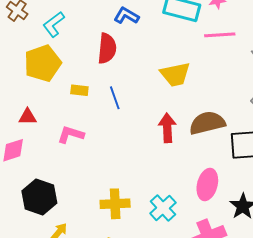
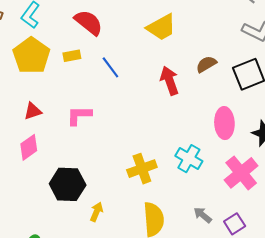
red semicircle: (107, 48) -> (89, 22), turned -40
yellow rectangle: (79, 90) -> (72, 56), moved
brown semicircle: (207, 123) -> (206, 64), size x0.6

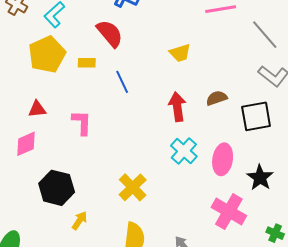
yellow trapezoid: (161, 27) -> (180, 53), size x0.7
pink L-shape: (79, 115) -> (82, 123), turned 80
cyan cross: (189, 159) -> (184, 151), moved
yellow cross: (142, 169) -> (133, 187), turned -36
pink cross: (241, 173) -> (229, 212), turned -32

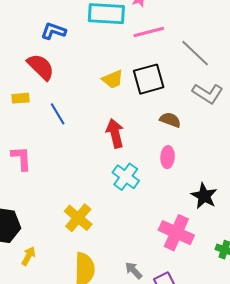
brown semicircle: (217, 98) -> (170, 120), moved, turned 45
black square: (256, 116) -> (149, 79), moved
pink ellipse: (223, 159) -> (168, 157), moved, size x0.7

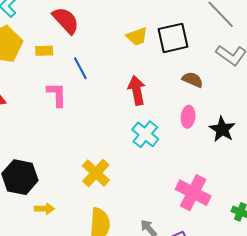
pink L-shape: (21, 158) -> (57, 95), moved
black star: (204, 196) -> (222, 129), moved
yellow arrow: (28, 256) -> (44, 209), turned 60

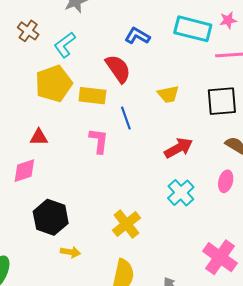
yellow trapezoid: (137, 36) -> (168, 94), moved
yellow rectangle: (44, 51) -> (92, 96), size x1.5
red arrow: (137, 90) -> (179, 148), turned 64

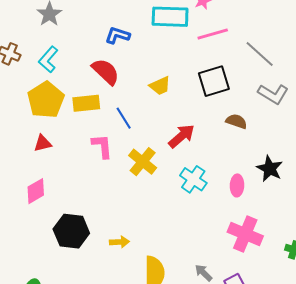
red triangle: (39, 137) -> (43, 143), moved
pink ellipse: (226, 181) -> (237, 185), moved
yellow cross: (126, 224) -> (143, 162), moved
yellow arrow: (70, 252) -> (119, 242), moved

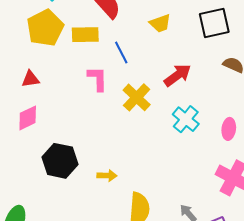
red triangle: (43, 143) -> (30, 79), moved

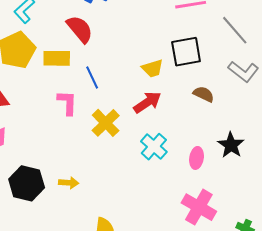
yellow trapezoid: (160, 23) -> (152, 68), moved
yellow arrow: (107, 176) -> (69, 183), moved

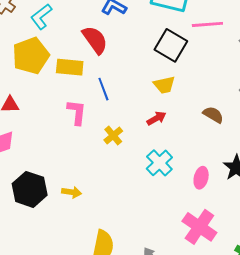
black square: (186, 52) -> (171, 45), moved, turned 36
red arrow: (147, 102) -> (156, 118), size x0.7
yellow cross: (106, 123) -> (113, 136), size x0.7

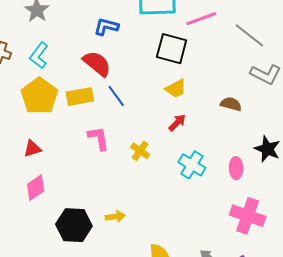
blue line: (103, 89) -> (116, 96), moved

